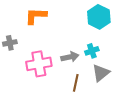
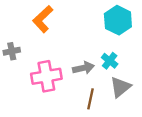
orange L-shape: (36, 16) -> (43, 19), turned -45
cyan cross: (92, 51) -> (110, 61), turned -32

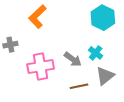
gray arrow: (83, 68) -> (73, 59), turned 48
brown line: (90, 99) -> (79, 86), turned 66

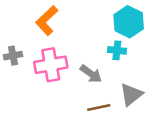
cyan cross: (96, 53) -> (117, 50), moved, turned -32
pink cross: (41, 66) -> (51, 65), moved

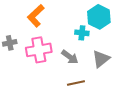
cyan cross: (117, 50) -> (82, 33), moved
gray triangle: (131, 95) -> (101, 59), moved

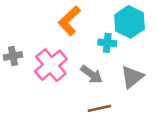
orange L-shape: (36, 16) -> (69, 21), moved
pink cross: (39, 50) -> (51, 65), turned -30

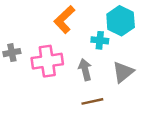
pink cross: (51, 65) -> (47, 61), turned 32
gray arrow: (92, 74) -> (85, 70), turned -140

